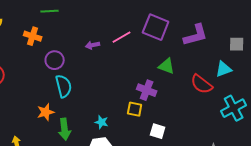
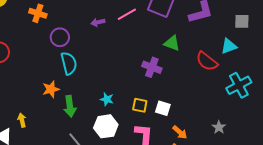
yellow square: (135, 109) -> (140, 105), moved

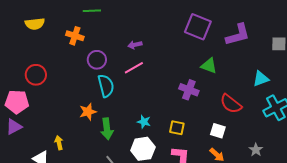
pink line: (127, 14) -> (134, 68), moved
cyan triangle: (229, 46) -> (261, 79), moved
red semicircle: (207, 61) -> (231, 104), moved
white square: (163, 108) -> (218, 131), moved

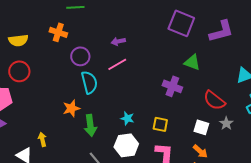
yellow semicircle: (35, 24) -> (18, 40), moved
gray star: (256, 150) -> (226, 123), moved

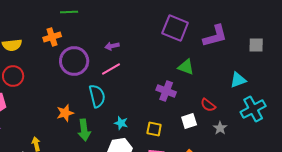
orange cross: (58, 32) -> (52, 37), turned -36
purple circle: (80, 56) -> (74, 61), size x1.5
cyan semicircle: (89, 82) -> (97, 96), moved
red semicircle: (214, 100) -> (208, 105), size x0.7
white square: (201, 127) -> (189, 121), moved, turned -35

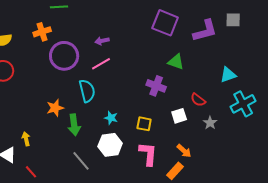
gray square: (256, 45) -> (233, 20), moved

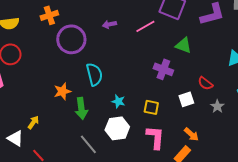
pink line: (101, 64) -> (145, 26), moved
yellow arrow: (26, 139) -> (33, 122), turned 48

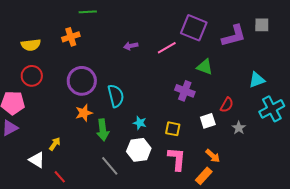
purple circle: (71, 39) -> (82, 81), moved
red semicircle: (205, 83) -> (227, 105), turned -98

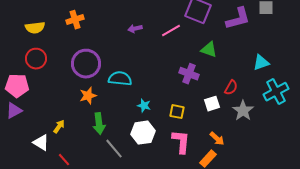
cyan semicircle: (116, 96) -> (120, 79), turned -70
gray star: (239, 128) -> (243, 111), size x1.5
green arrow: (103, 130) -> (99, 124), moved

